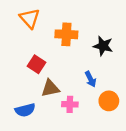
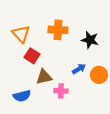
orange triangle: (30, 18) -> (21, 34), moved
blue arrow: (90, 79) -> (79, 69), turned -96
orange circle: (109, 101) -> (99, 75), moved

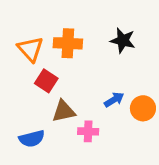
orange cross: (58, 30) -> (68, 43), moved
black star: (90, 40) -> (123, 40), moved

